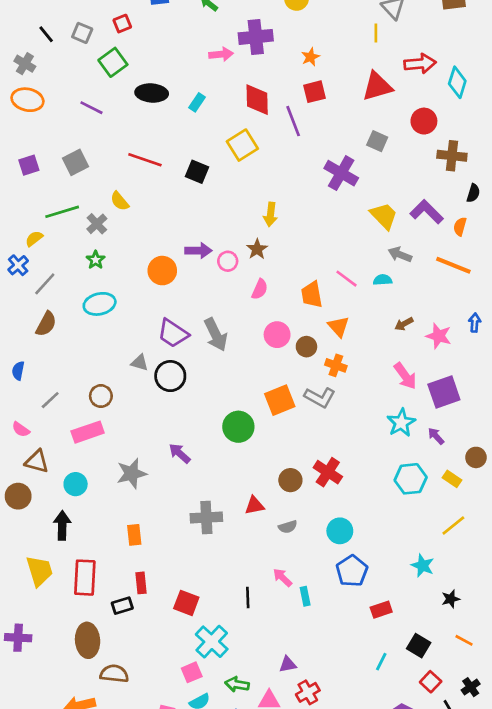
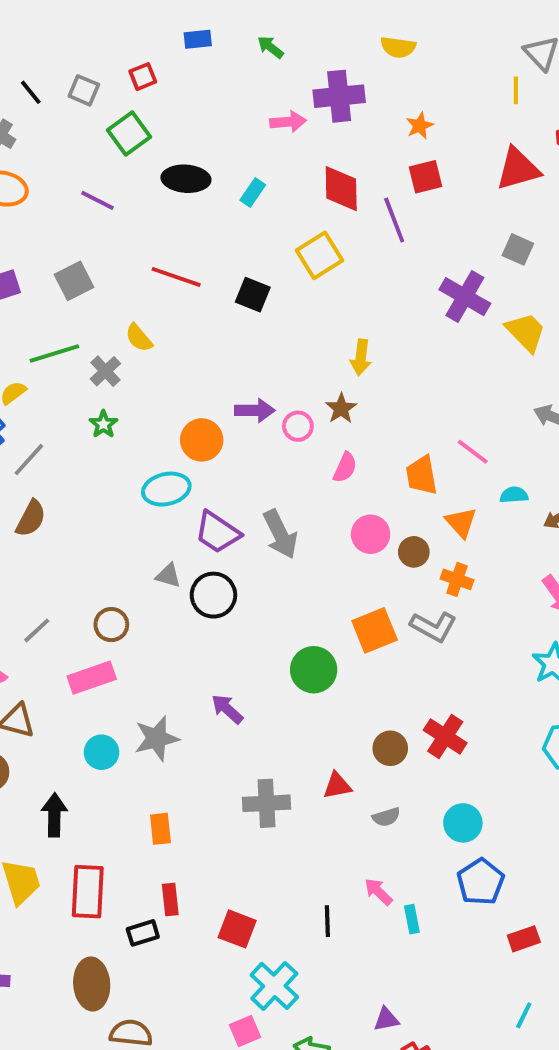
yellow trapezoid: (384, 216) -> (526, 332), moved
cyan semicircle: (383, 280) -> (514, 495), moved
cyan ellipse: (100, 304) -> (166, 489), moved
cyan circle: (76, 484) -> (102, 752), moved

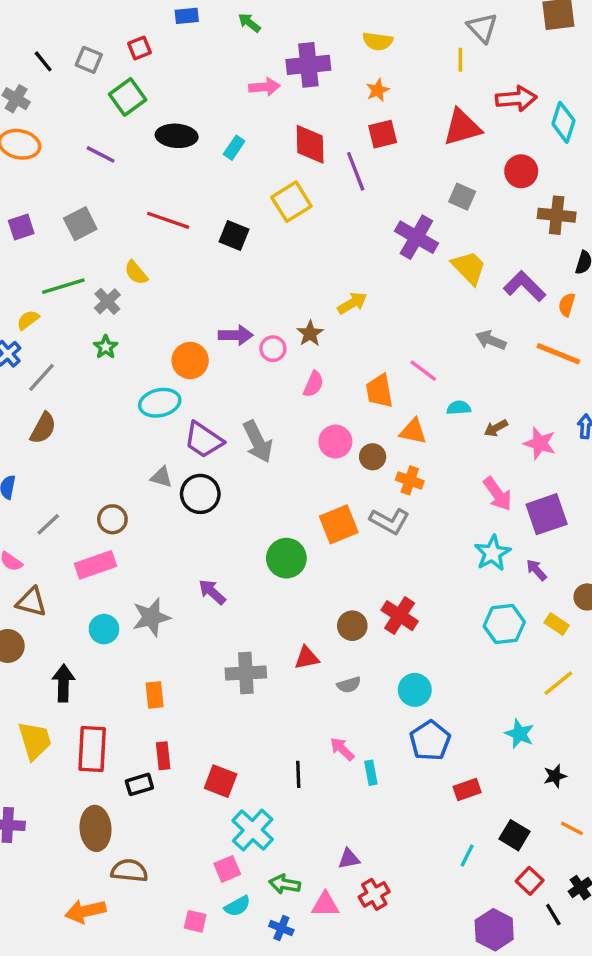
yellow semicircle: (398, 47) -> (378, 41), moved
yellow arrow: (361, 357) -> (352, 303), moved, turned -128
orange triangle: (461, 522) -> (413, 431), turned -36

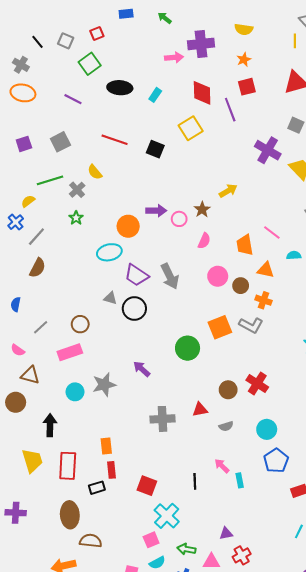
orange rectangle: (155, 695) -> (106, 446), moved

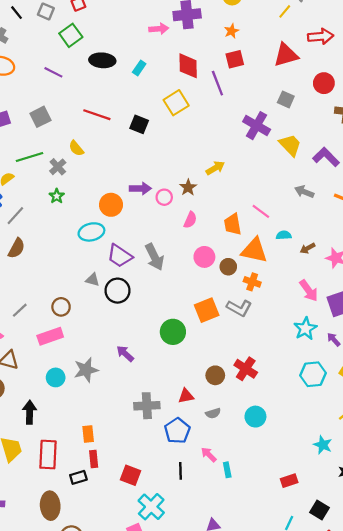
yellow line: (295, 41) -> (285, 11), turned 40
orange triangle: (266, 270) -> (254, 250), size x1.5
blue pentagon: (276, 461) -> (177, 431), moved

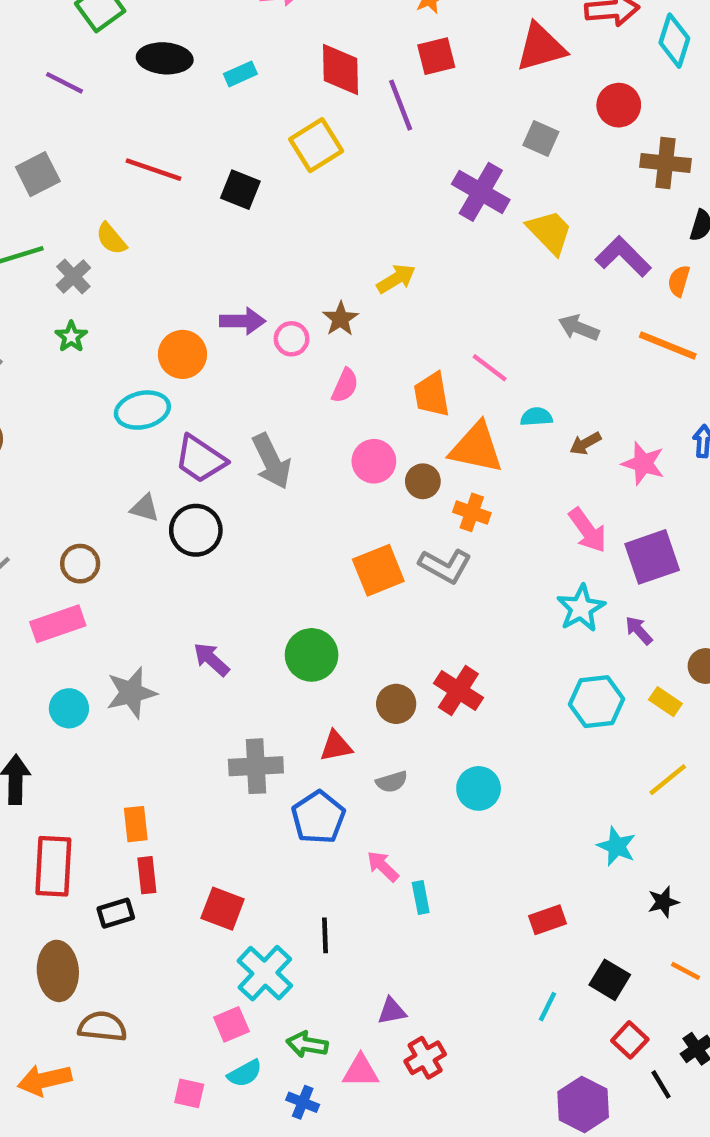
cyan rectangle: (139, 68) -> (240, 74), turned 32
green circle: (173, 332) -> (312, 655), moved
black line: (181, 471) -> (325, 935), moved

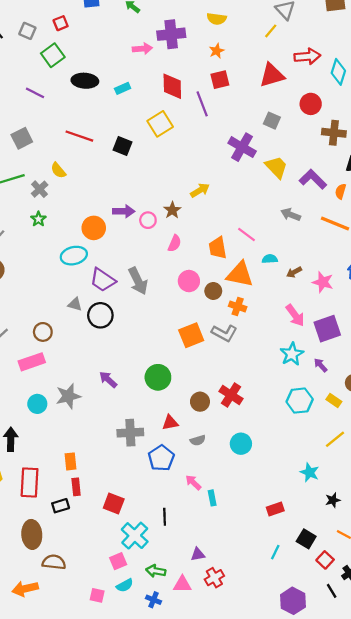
red square: (630, 1040) -> (325, 560), moved

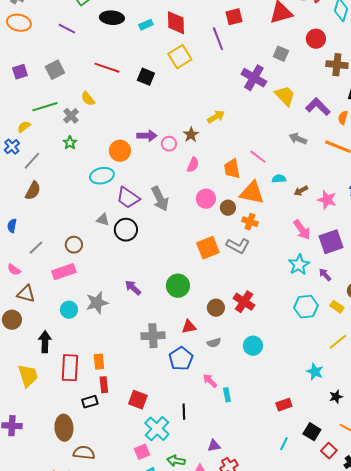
red diamond: (172, 86) -> (176, 23), moved
red rectangle: (30, 482) -> (70, 368), moved

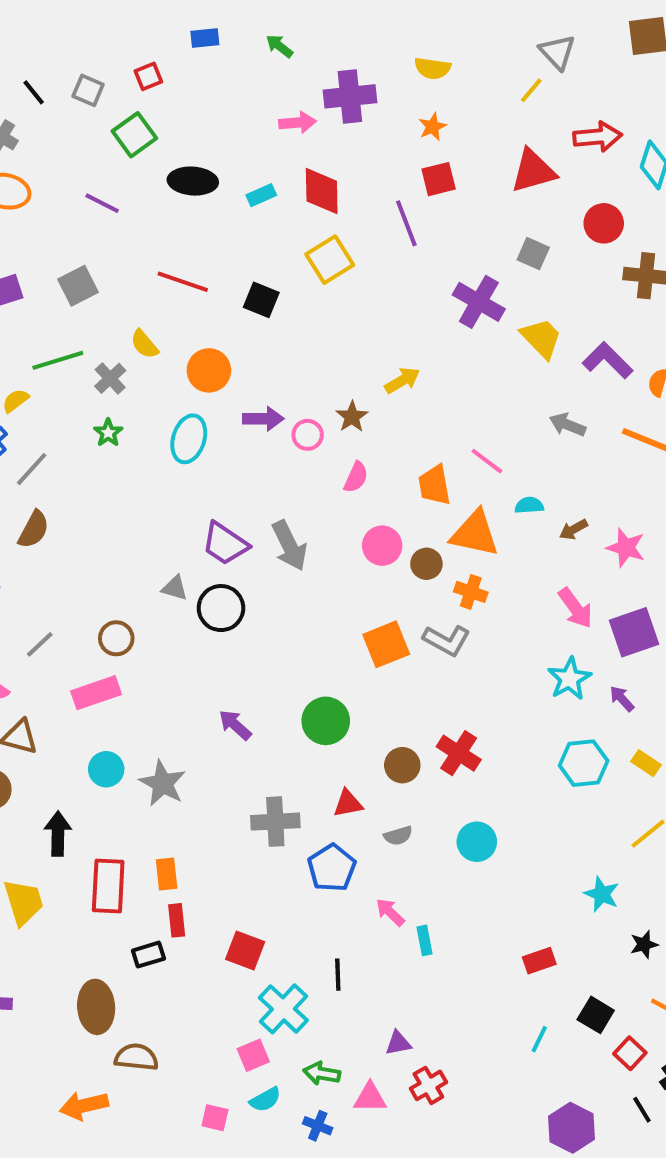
orange circle: (120, 151) -> (209, 370), moved
cyan ellipse: (102, 176) -> (189, 439), moved, turned -60
gray star: (97, 303) -> (163, 783), moved, turned -30

